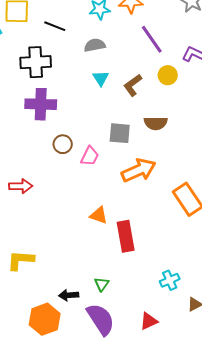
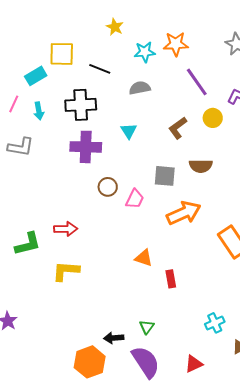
cyan triangle: (101, 78) -> (129, 131), moved
red rectangle: (126, 236) -> (171, 279), size x0.6
yellow L-shape: (21, 260) -> (66, 271), moved

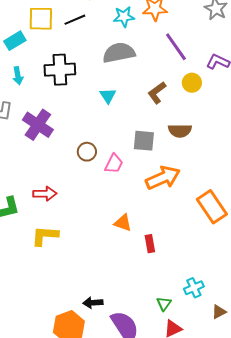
black line: (100, 69) -> (75, 20), moved, turned -45
gray semicircle: (140, 88) -> (119, 53), size x1.5
purple cross: (86, 147) -> (38, 125), moved, turned 32
green triangle: (147, 327) -> (164, 304), moved

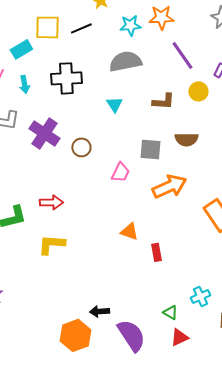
brown L-shape: (157, 93) -> (163, 101), turned -140
brown circle: (87, 152) -> (81, 147), moved
green triangle: (164, 304) -> (170, 312), turned -35

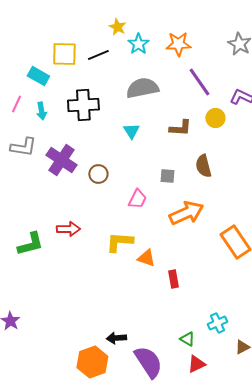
cyan star: (130, 25) -> (138, 44), moved, turned -30
cyan rectangle: (21, 49) -> (38, 76), turned 60
brown semicircle: (186, 139) -> (203, 166), turned 75
gray square: (150, 149) -> (167, 176), size x0.7
yellow L-shape: (51, 244) -> (119, 242), moved

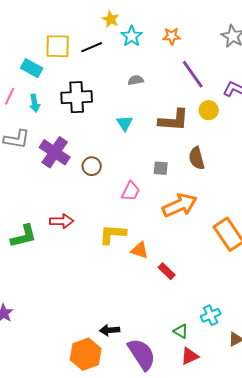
orange star: (178, 44) -> (172, 36), size x0.7
gray semicircle: (142, 88) -> (136, 80), size x0.5
brown L-shape: (180, 128) -> (174, 120), size x1.4
red rectangle: (173, 279) -> (167, 271), turned -36

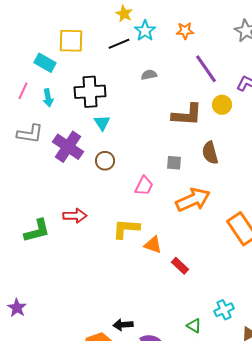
black line: (92, 47) -> (119, 44), moved
cyan triangle: (125, 123) -> (102, 123), moved

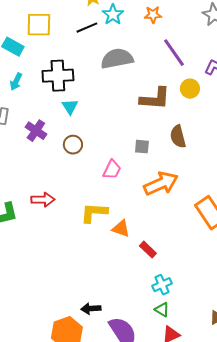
gray semicircle: (149, 75) -> (117, 59), size x2.0
cyan arrow: (48, 98) -> (16, 82), turned 36
purple cross: (68, 147) -> (36, 131), size x0.7
cyan cross: (224, 310) -> (162, 285), moved

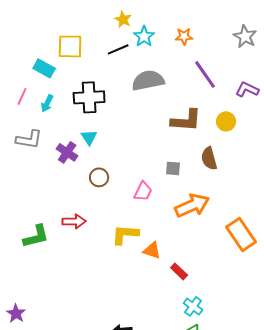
yellow circle: (190, 89) -> (226, 121), moved
cyan triangle: (70, 107) -> (89, 137), moved
brown circle: (73, 145) -> (99, 177), moved
cyan cross: (162, 285) -> (193, 306), turned -30

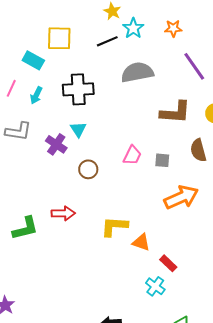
pink trapezoid: (143, 191) -> (132, 155), moved
cyan cross: (193, 306) -> (155, 286), moved

